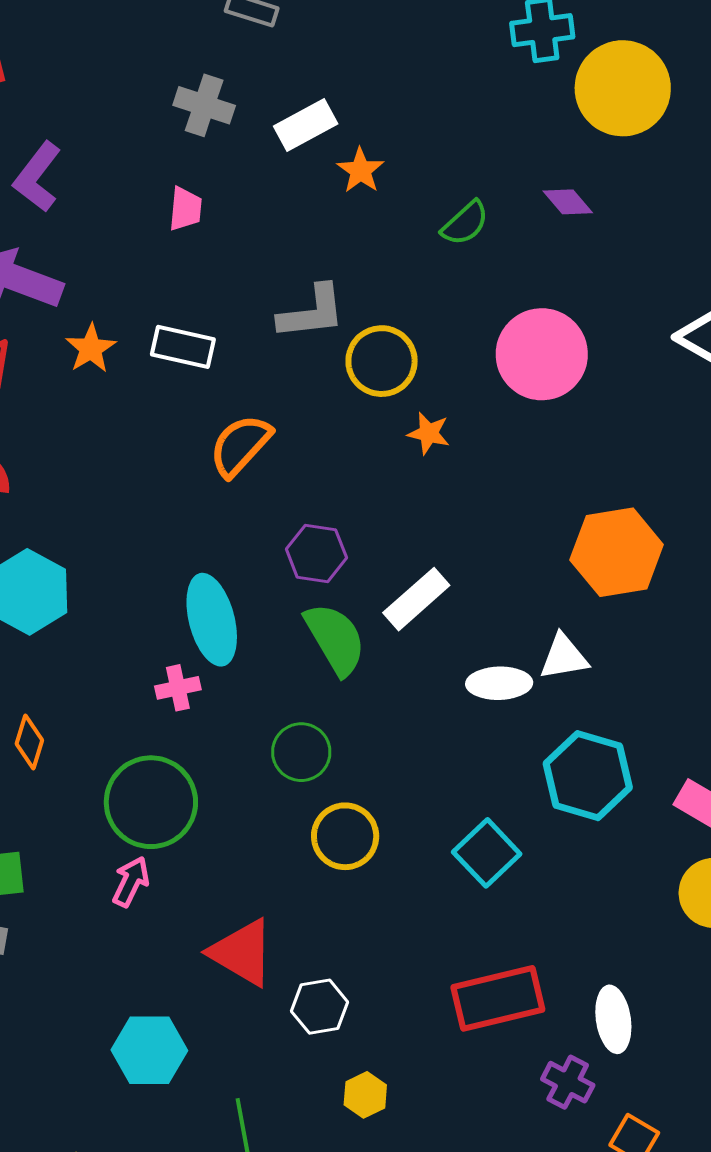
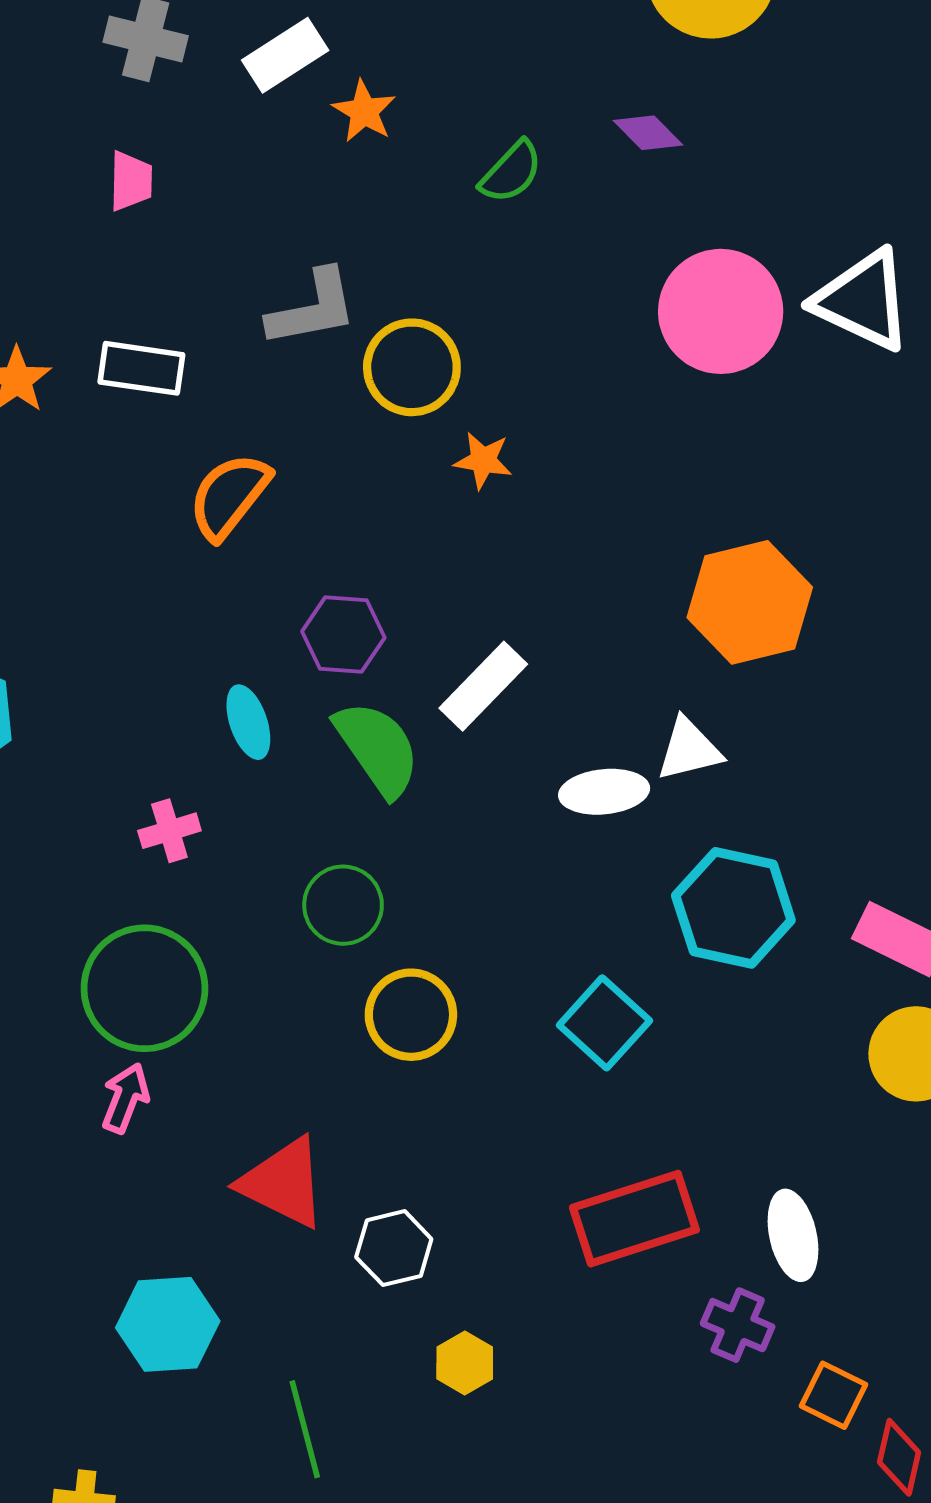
pink circle: (542, 354) -> (721, 311), moved
cyan ellipse: (212, 620) -> (248, 722), moved, size x0.6

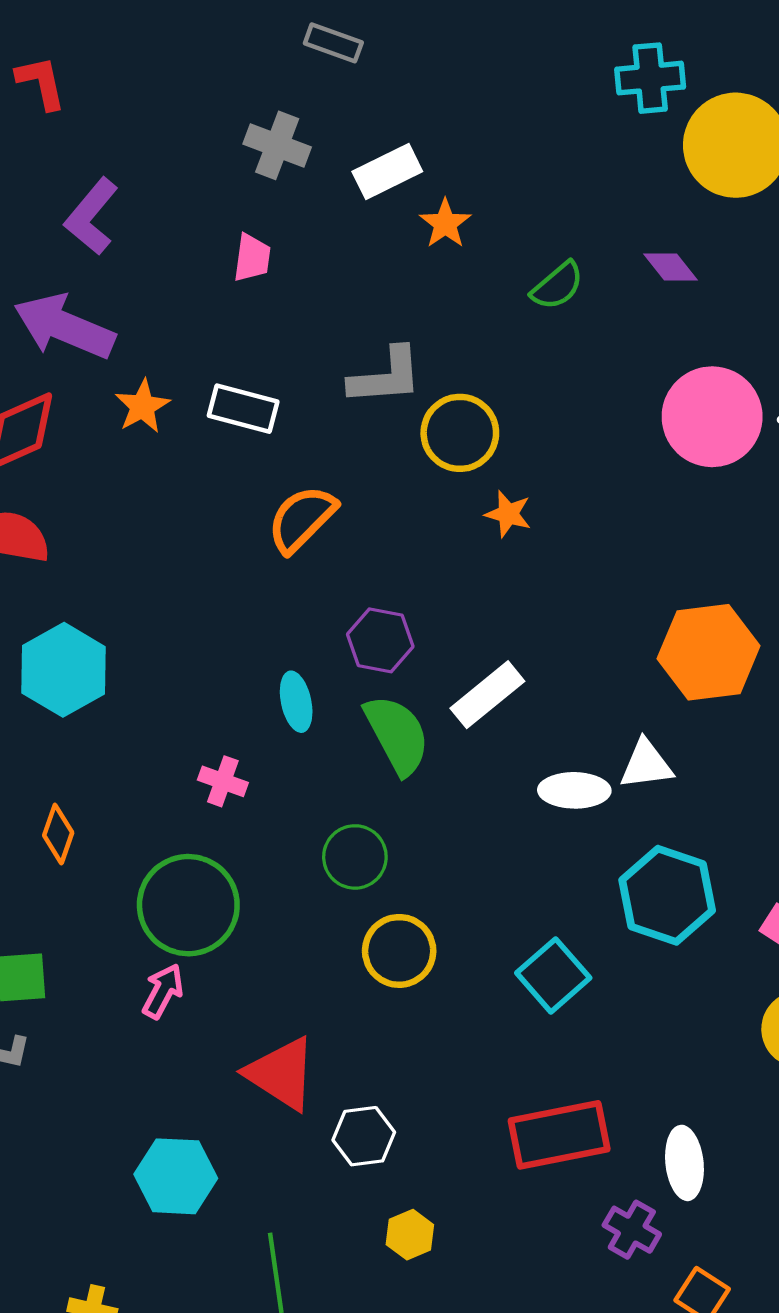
pink cross: (169, 831) -> (223, 781), turned 30

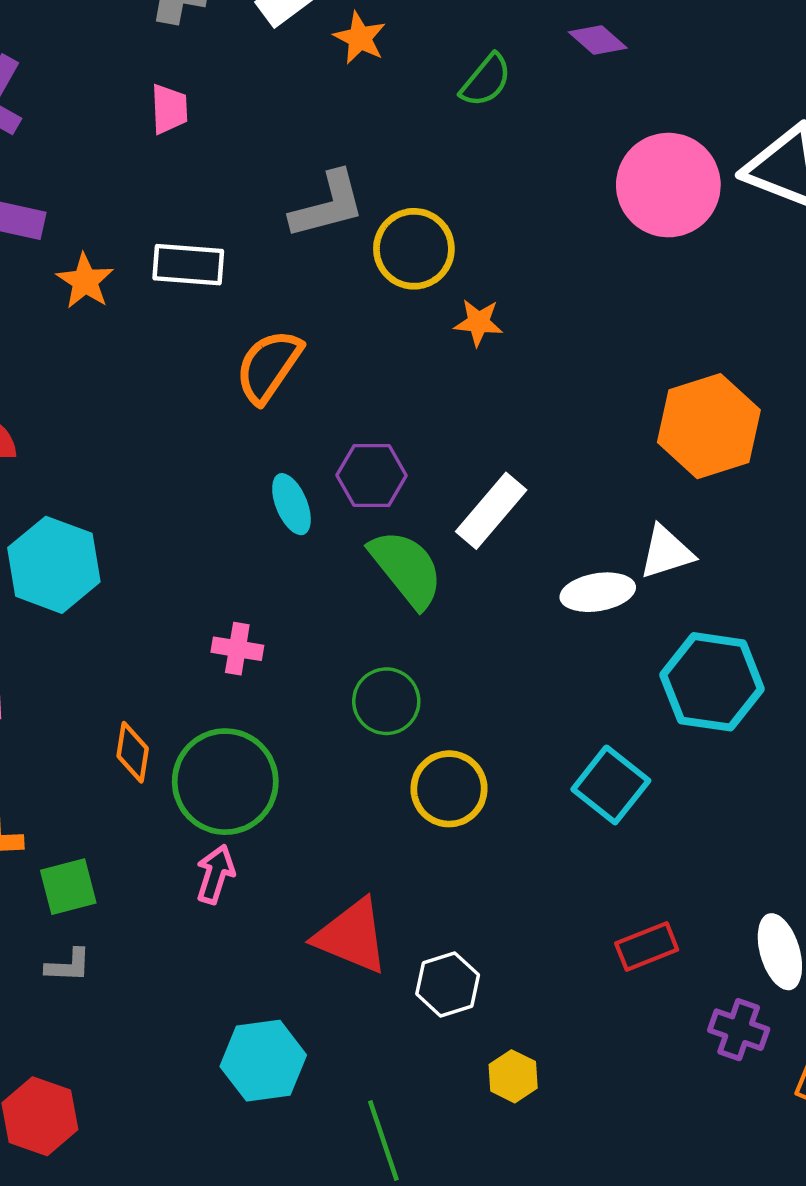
cyan ellipse: (296, 702) -> (291, 504), moved
orange diamond: (58, 834) -> (133, 752), moved
red rectangle: (559, 1135) -> (647, 947), size x0.6

